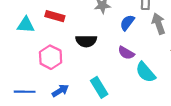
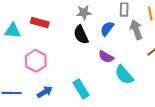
black semicircle: (86, 41) -> (81, 35), moved, turned 66

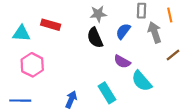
pink hexagon: (36, 61) -> (32, 65), moved
cyan rectangle: (81, 89) -> (107, 93), moved
blue arrow: (45, 92) -> (71, 99), moved, turned -35

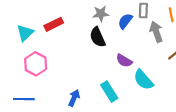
red rectangle: (51, 25) -> (54, 24), turned -42
blue semicircle: (123, 31) -> (125, 21), moved
cyan triangle: (21, 33) -> (25, 33), turned -48

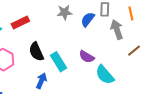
black semicircle: (98, 37) -> (36, 52), moved
cyan rectangle: (109, 92) -> (58, 62), moved
blue arrow: (74, 98) -> (41, 81), moved

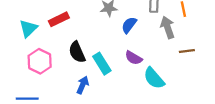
blue semicircle: (88, 19) -> (129, 25), moved
brown line: (134, 51) -> (187, 51), turned 32

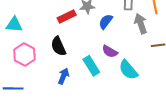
red rectangle: (59, 19) -> (67, 16), moved
cyan triangle: (28, 28) -> (14, 25), turned 48
cyan rectangle: (102, 64) -> (91, 66), moved

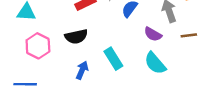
black semicircle: (58, 46) -> (76, 37), turned -78
purple semicircle: (110, 51) -> (153, 34), moved

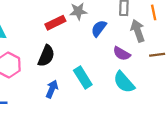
black semicircle: (76, 37) -> (46, 56), turned -55

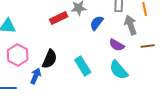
black semicircle: (46, 56) -> (50, 59), moved
blue arrow: (52, 89) -> (36, 76), moved

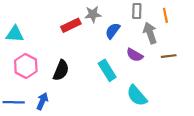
cyan rectangle: (83, 66) -> (107, 70), moved
cyan semicircle: (119, 70) -> (137, 96), moved
blue arrow: (36, 76) -> (42, 101), moved

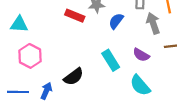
red rectangle: (71, 25) -> (75, 16), turned 48
purple semicircle: (135, 55) -> (141, 55), moved
black semicircle: (61, 70) -> (74, 77), moved, turned 30

